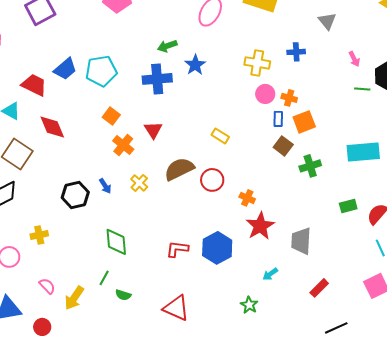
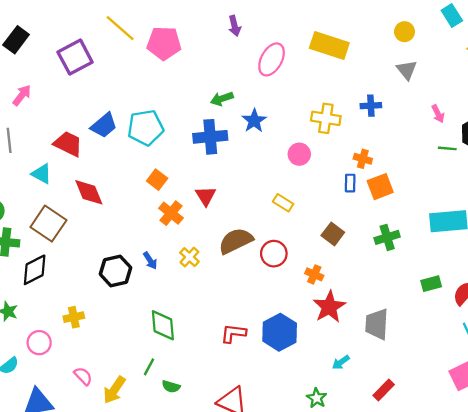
pink circle: (265, 94) -> (299, 154), moved
brown square: (283, 146) -> (333, 234), moved
red rectangle: (319, 288) -> (384, 390), moved

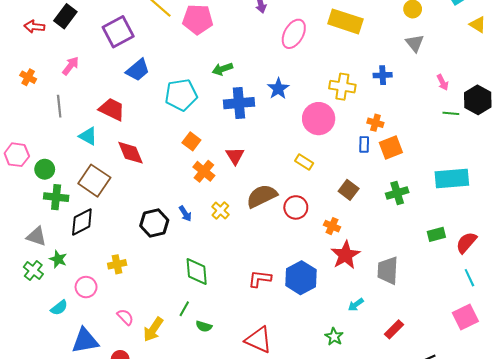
green arrow: (222, 99) -> (222, 69), moved
blue trapezoid: (104, 125) -> (138, 70), moved
pink circle: (299, 154) -> (319, 119), size x1.6

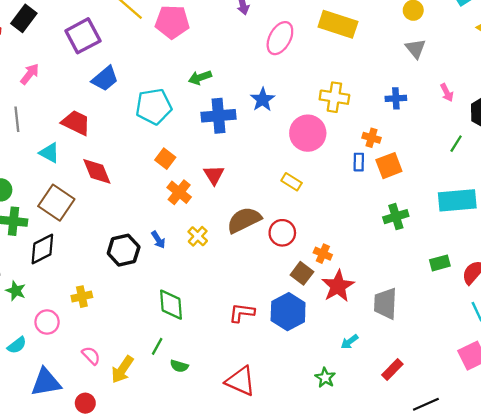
blue cross: (383, 75) -> (396, 98), moved
green line: (451, 113) -> (456, 144), moved, turned -63
brown square: (349, 190) -> (302, 273), moved

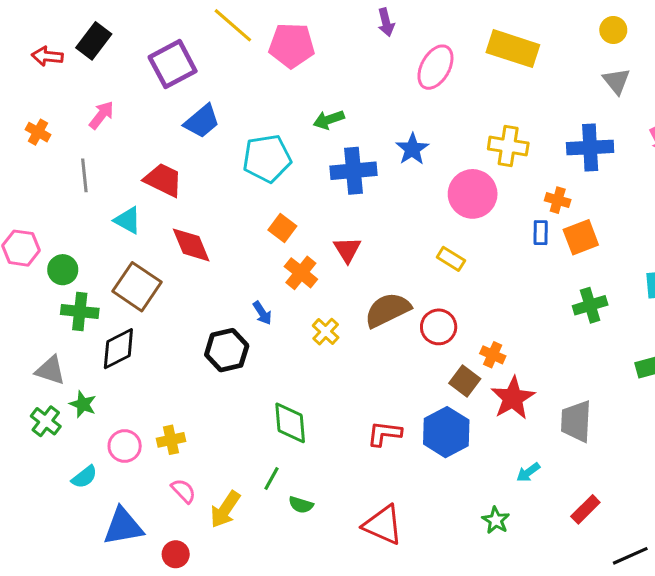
blue cross: (396, 98) -> (590, 148), size x1.6
blue arrow: (158, 240) -> (262, 313), moved
yellow cross: (82, 297) -> (171, 440), moved

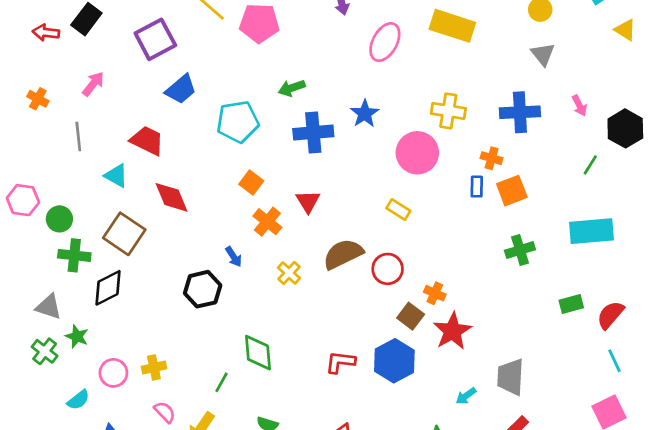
gray trapezoid: (576, 421) -> (510, 377), moved
green line: (272, 478) -> (221, 382), moved

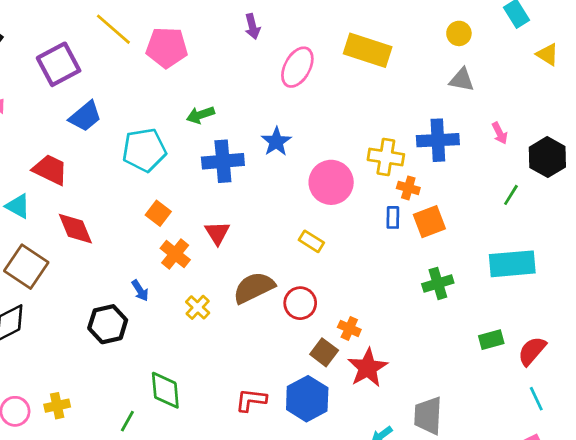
gray triangle: (543, 54) -> (462, 80), turned -40
yellow cross: (448, 111) -> (386, 157), moved

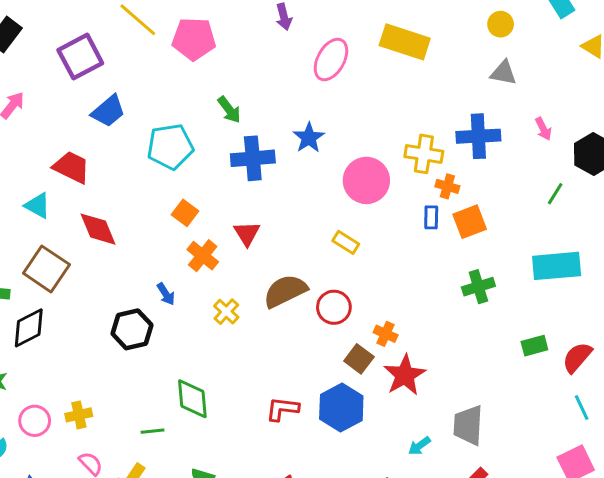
green arrow: (200, 115) -> (229, 110), turned -108
green line: (127, 421) -> (153, 431), turned 55

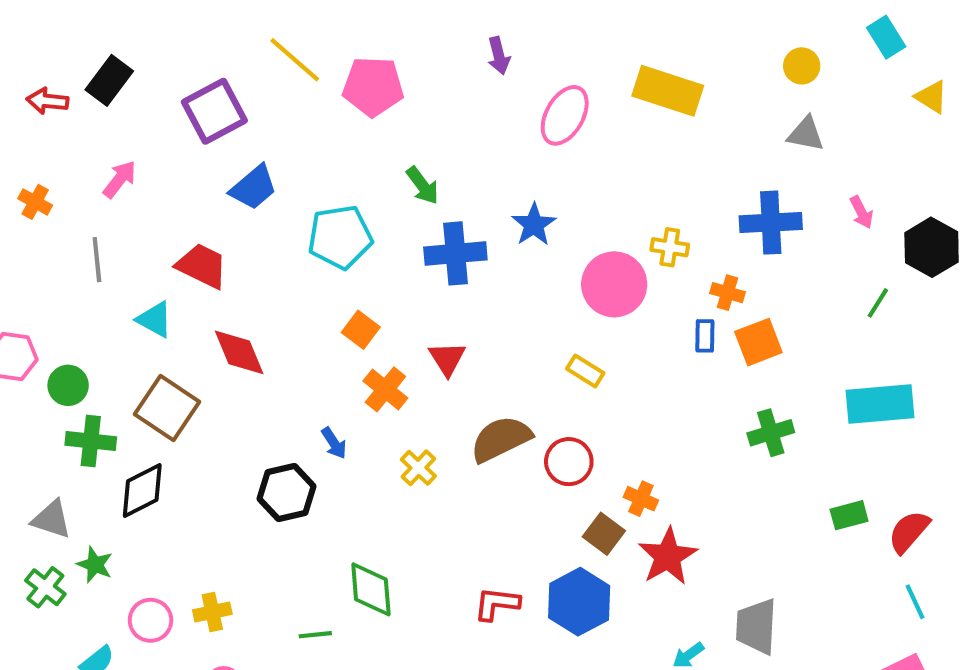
yellow cross: (424, 154) -> (670, 247), moved, size x0.7

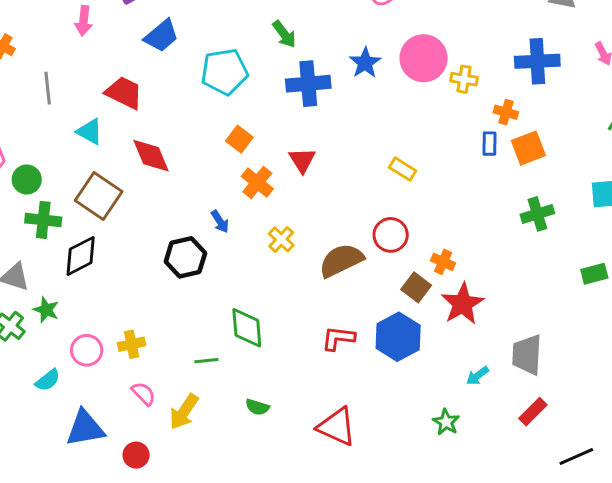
pink arrow: (120, 179) -> (84, 21), moved, turned 148
pink circle: (614, 284) -> (424, 58), moved
brown semicircle: (501, 439) -> (341, 260), moved

